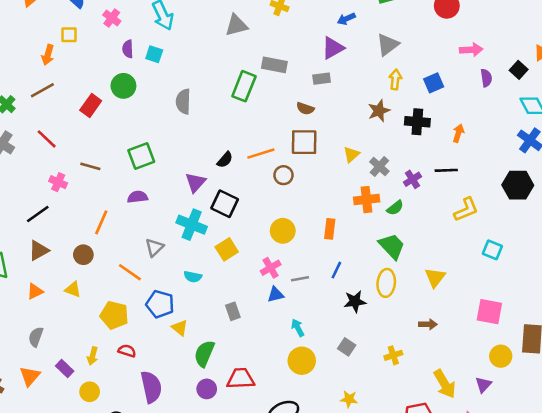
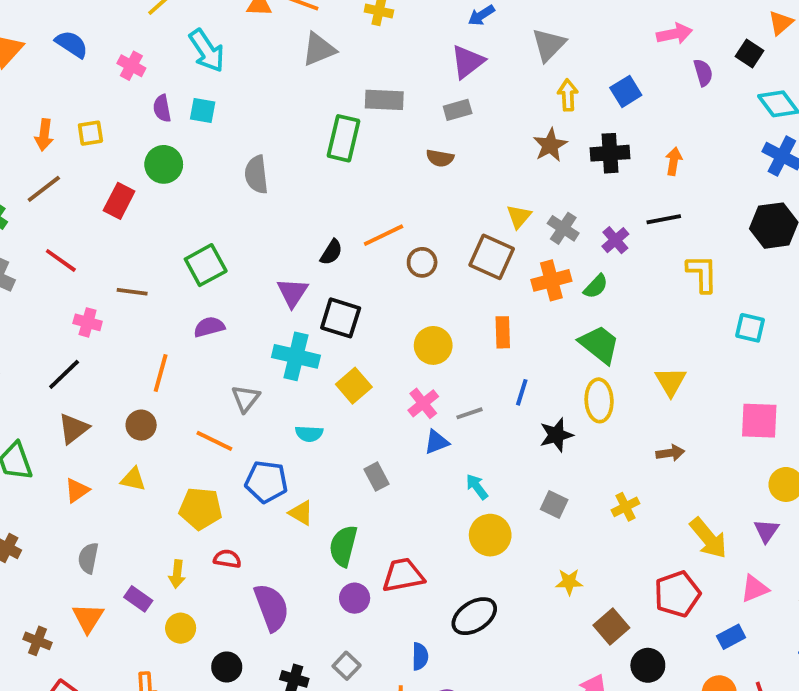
yellow square: (69, 35) -> (90, 133), moved
brown square: (304, 142) -> (492, 257), moved, turned 32
yellow L-shape: (466, 210) -> (702, 273), turned -60

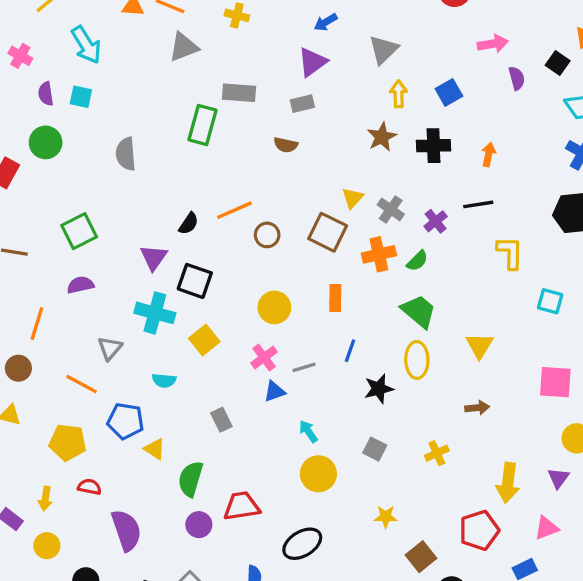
yellow arrow: (708, 538) -> (508, 483), turned 45

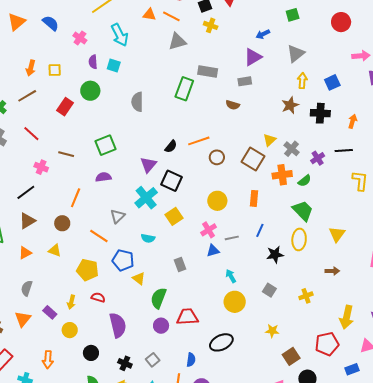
cyan cross: (155, 313) -> (146, 198), turned 30

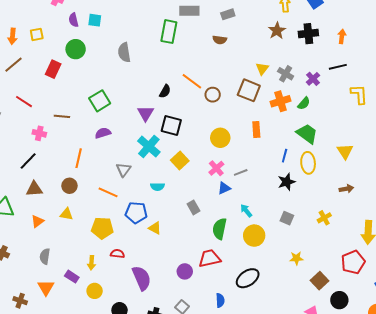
orange line: (199, 141) -> (192, 81), turned 65
brown triangle: (27, 221) -> (34, 189), turned 36
blue line: (260, 230) -> (285, 156), moved
green semicircle: (158, 298) -> (220, 229), moved

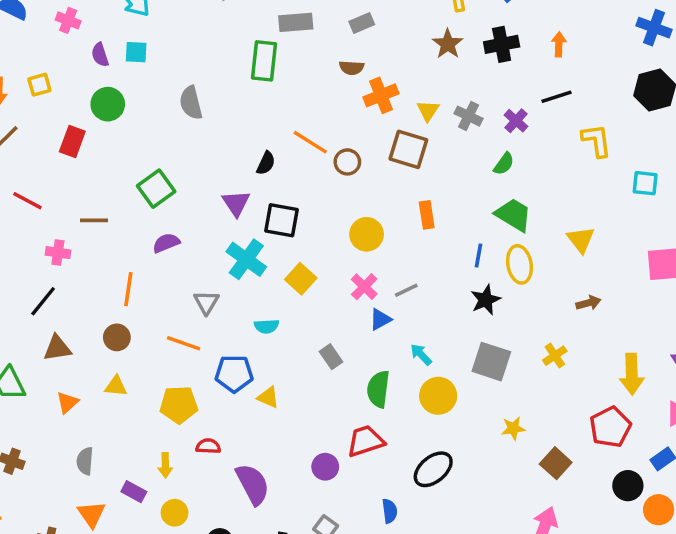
orange cross: (281, 101) -> (381, 95), moved
gray square: (287, 218) -> (491, 362), size x1.6
black circle: (339, 300) -> (628, 486), moved

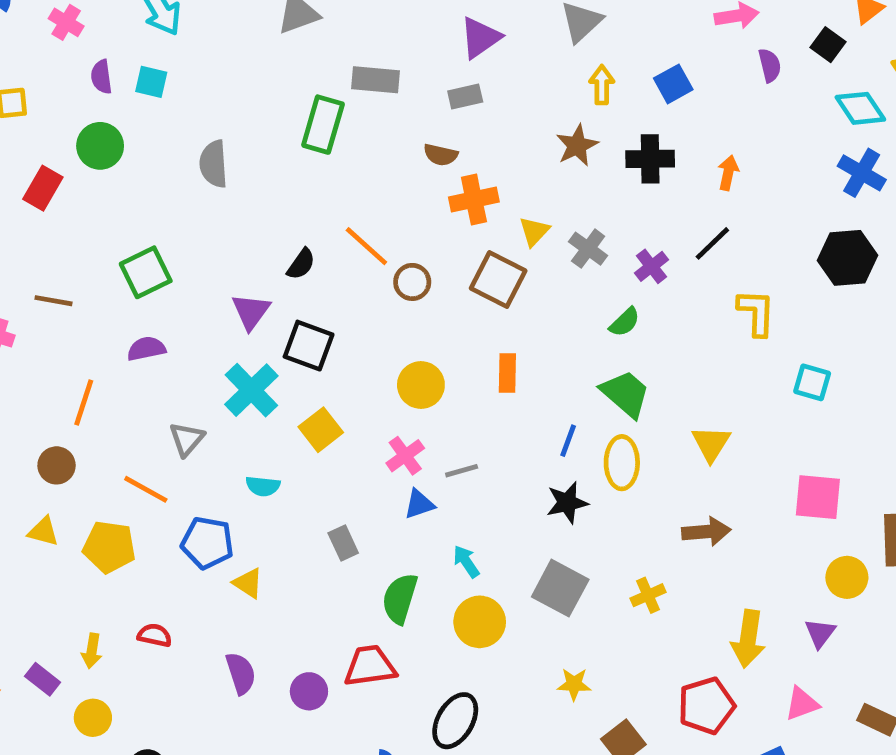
black line: (556, 97) -> (712, 243), turned -36
brown arrow: (588, 303) -> (706, 532), size x1.4
yellow pentagon: (179, 405) -> (109, 547), moved
black ellipse: (433, 469) -> (455, 721), turned -30
purple semicircle: (253, 484) -> (241, 673), moved, size x0.7

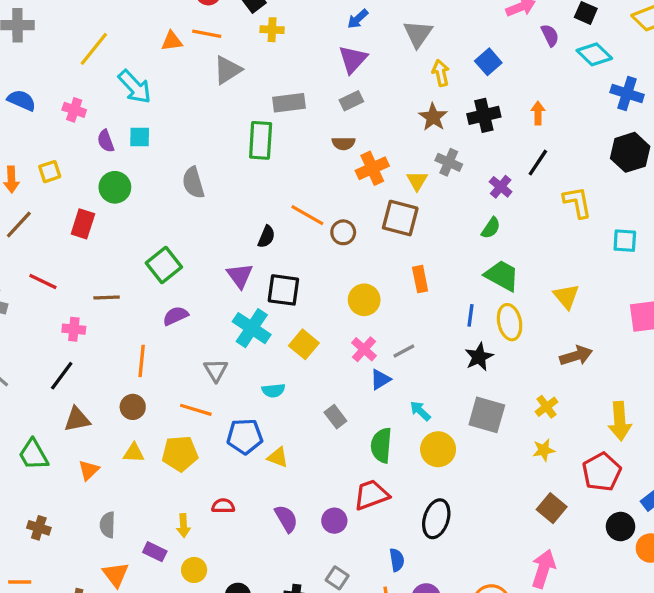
cyan diamond: (860, 108) -> (594, 54), moved
gray cross: (588, 249) -> (449, 162), moved
yellow star: (574, 684) -> (544, 450), moved

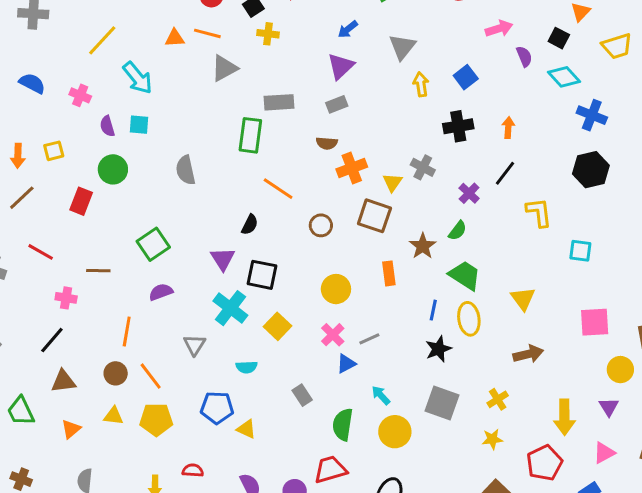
brown star: (433, 117) -> (423, 246), moved
orange line: (307, 215) -> (278, 189), moved
orange line: (196, 410) -> (151, 376), moved, turned 32

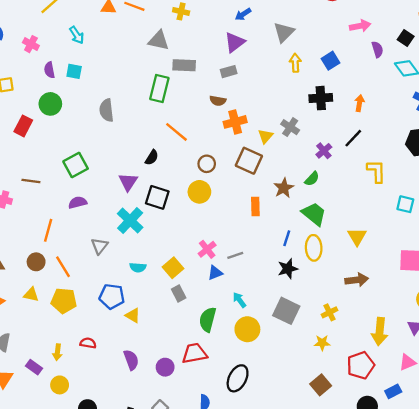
gray triangle: (224, 68) -> (159, 40), moved, turned 35
cyan arrow: (138, 78) -> (77, 35), size x0.7
yellow circle: (336, 289) -> (199, 192), moved
yellow square: (277, 326) -> (173, 268), moved

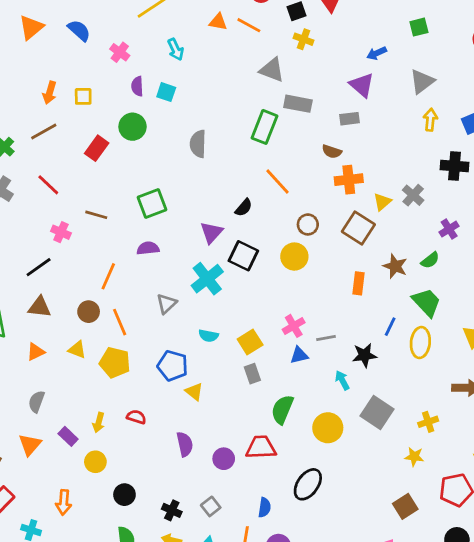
purple triangle: (235, 42) -> (362, 85), turned -50
brown star: (284, 188) -> (395, 266), turned -30
black star: (288, 269) -> (364, 355), moved
cyan arrow: (239, 300) -> (342, 380), moved

